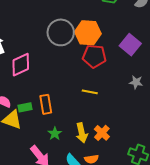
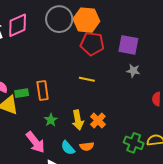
purple square: (130, 45) -> (128, 45), moved, turned -30
pink diamond: (21, 65) -> (18, 25), moved

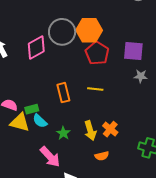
pink diamond: (18, 25) -> (36, 47), moved
red pentagon: (92, 44) -> (97, 53), turned 30
orange rectangle: (43, 91) -> (63, 93), moved
cyan semicircle: (68, 148) -> (40, 121), moved

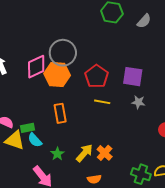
orange hexagon: (89, 30) -> (57, 74), moved
yellow line: (95, 89) -> (102, 102), moved
yellow arrow: (90, 131) -> (84, 153), turned -126

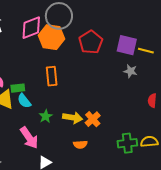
yellow line: (102, 102) -> (146, 51), moved
yellow arrow: (84, 153) -> (73, 118), turned 54
green cross: (141, 174) -> (127, 143), turned -30

